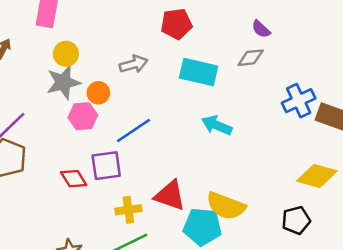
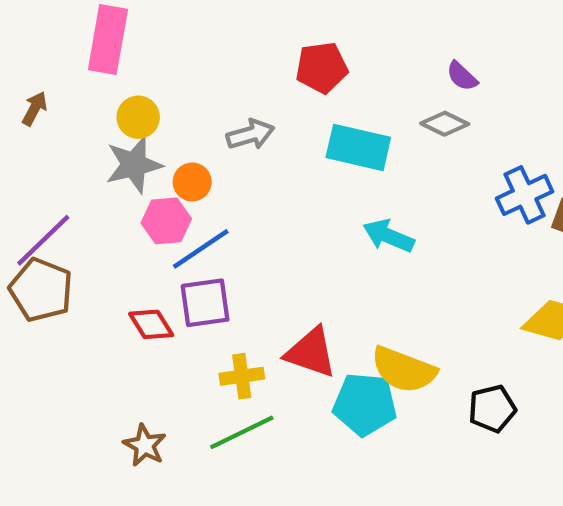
gray diamond: (251, 58) -> (445, 124), turned 32
blue line: (134, 130) -> (201, 249), moved
black pentagon: (296, 220) -> (492, 409), moved

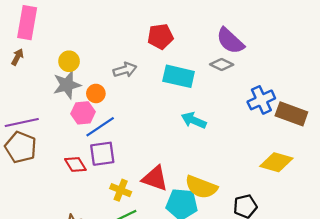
pink rectangle: (108, 40) -> (27, 23), moved
purple semicircle: (462, 76) -> (230, 41), size x1.8
purple line: (43, 240) -> (22, 123), turned 32
yellow cross: (242, 376) -> (121, 190), turned 30

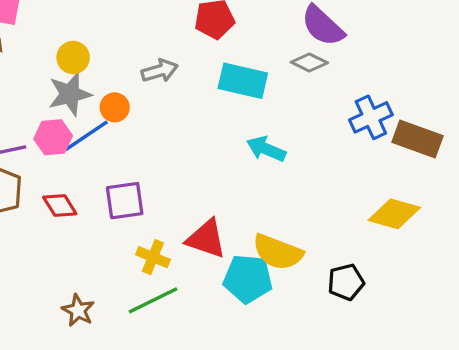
pink hexagon: (83, 113) -> (53, 137), moved
blue line: (100, 127) -> (86, 136), moved
red diamond: (75, 164) -> (60, 206), moved

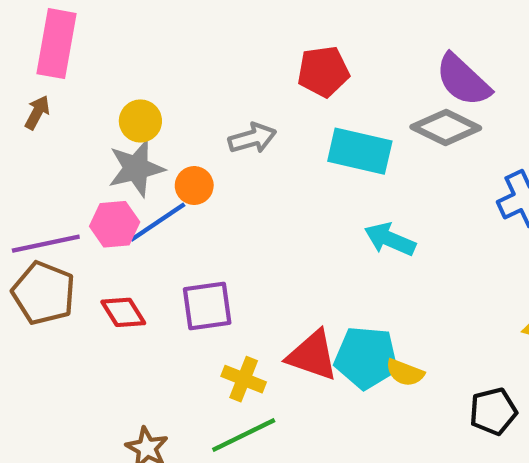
gray diamond: (309, 62) -> (446, 127), size x1.4
yellow semicircle: (278, 252) -> (405, 373), size x0.6
cyan pentagon: (248, 279) -> (366, 358), moved

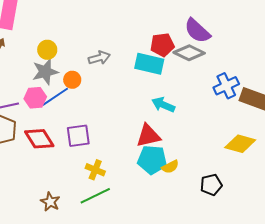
red pentagon: (323, 72) -> (162, 45), moved
red diamond: (123, 312) -> (39, 139), size x1.4
red triangle: (312, 355) -> (148, 136), moved, turned -32
yellow semicircle: (405, 373) -> (170, 167), turned -48

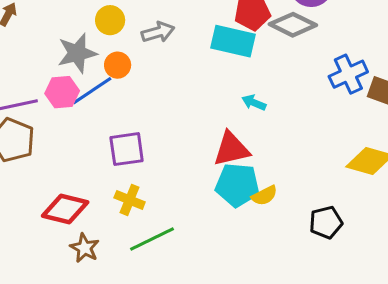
yellow circle: (47, 50) -> (110, 20), moved
cyan arrow: (163, 105) -> (254, 103), size x0.7
red diamond: (39, 139) -> (65, 209), moved, turned -44
yellow cross: (95, 170) -> (130, 200), moved

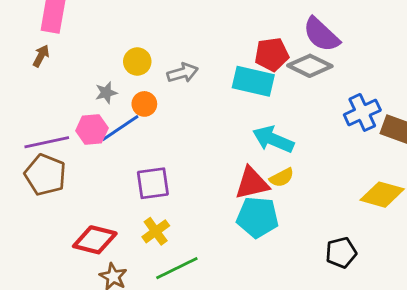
gray star: (77, 53) -> (106, 93), size x0.6
cyan arrow: (254, 103) -> (273, 139), size x1.8
yellow semicircle: (264, 195) -> (282, 178), moved
yellow cross: (130, 200) -> (156, 231), turned 32

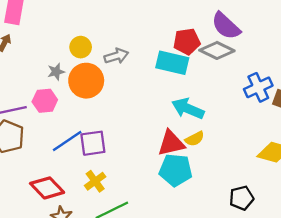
orange circle: (144, 104) -> (86, 81), size x1.8
blue line: (120, 128) -> (67, 141), moved
red diamond: (95, 240) -> (47, 188), turned 32

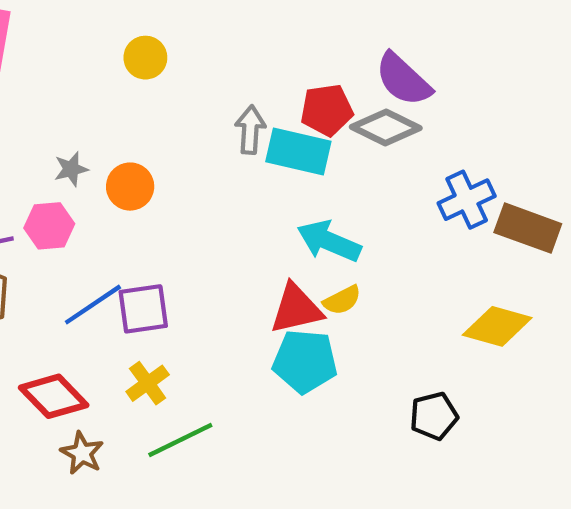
yellow circle: (81, 47) -> (145, 58), moved
gray arrow: (116, 56) -> (250, 130), moved, turned -70
orange circle: (86, 81) -> (130, 187), size x0.7

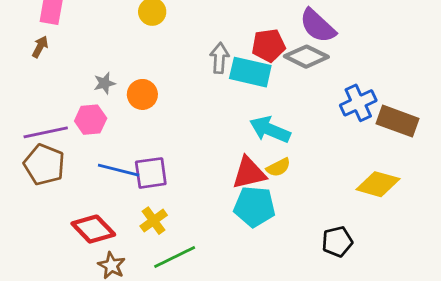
blue line: (93, 305) -> (119, 170), turned 48

